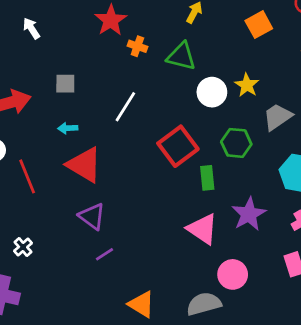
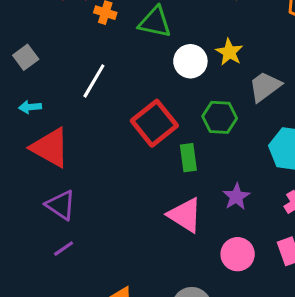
gray square: (65, 84) -> (26, 57), turned -35
purple star: (249, 214) -> (236, 197), size x0.7
purple line: (105, 254) -> (64, 249), moved
pink circle: (233, 274) -> (238, 254), moved

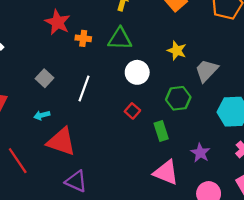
gray square: (26, 57) -> (44, 78), moved
white circle: (190, 61) -> (137, 72), moved
red square: (154, 123) -> (132, 111), size x0.5

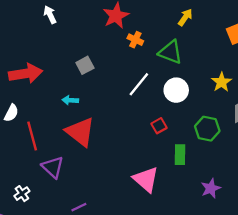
white line: (84, 89) -> (139, 84), moved
pink triangle: (166, 172) -> (146, 179), moved
purple triangle: (76, 181) -> (53, 167), moved

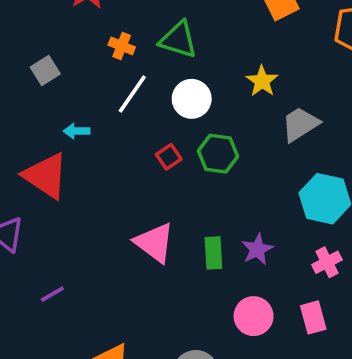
orange cross: (135, 40) -> (122, 46), moved
cyan arrow: (70, 100) -> (77, 131), moved
green hexagon: (207, 129) -> (218, 154), moved
green rectangle: (180, 155) -> (213, 253), moved

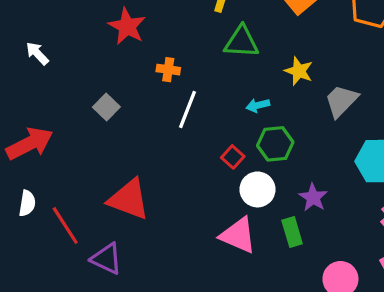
green triangle: (178, 40) -> (242, 42), moved
white circle: (192, 99) -> (258, 189), moved
cyan arrow: (77, 131) -> (258, 105), moved
purple star: (257, 249) -> (313, 197), moved

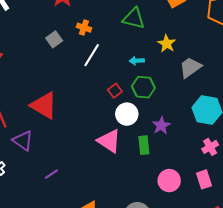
gray square: (106, 107) -> (54, 39), moved

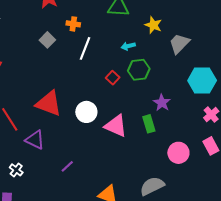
white circle: (127, 114) -> (86, 112), moved

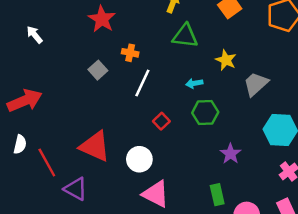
red square: (113, 78) -> (161, 121), moved
green rectangle: (149, 124) -> (217, 195), moved
pink triangle: (116, 126) -> (156, 194), moved

